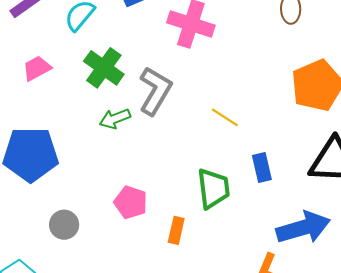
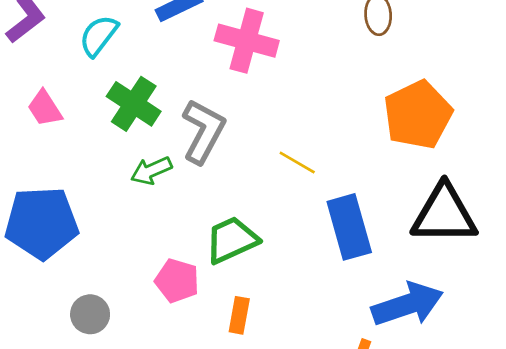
pink trapezoid: (37, 68) -> (45, 108), turned -92
blue rectangle: (262, 168) -> (349, 227), size x1.6
green trapezoid: (213, 189) -> (232, 240), moved, turned -105

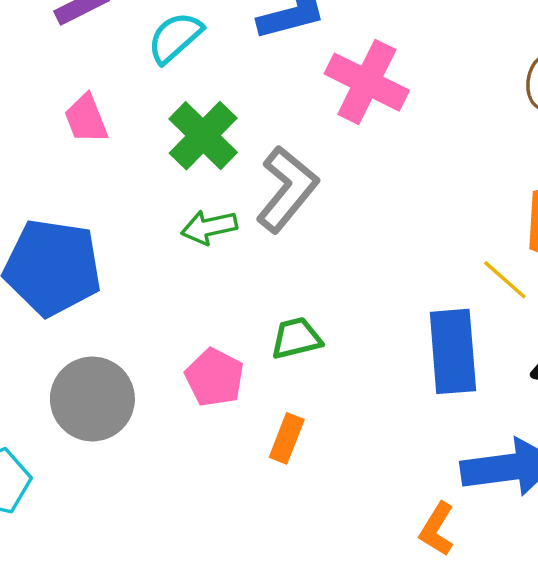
yellow line: (297, 162) -> (505, 280), moved
green trapezoid: (232, 240) -> (296, 338), size x0.7
gray circle: (90, 314) -> (92, 399), size x1.6

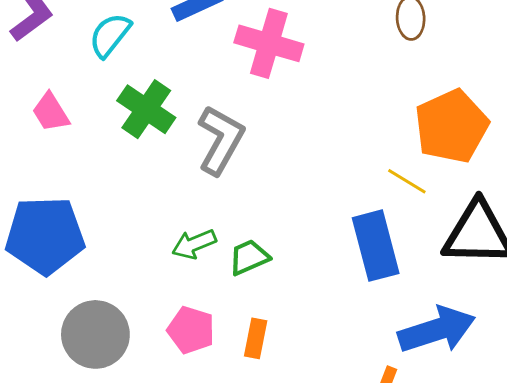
green arrow: (209, 227) -> (194, 244), moved
pink pentagon: (215, 377) -> (191, 330), moved

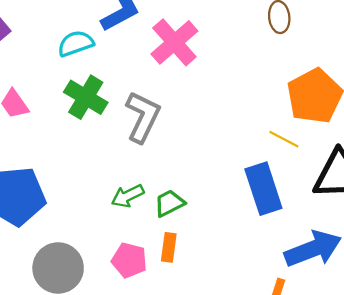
cyan semicircle: (110, 35) -> (76, 43), moved, turned 36
pink cross: (269, 43) -> (174, 42), turned 36
orange rectangle: (256, 338) -> (169, 247), moved

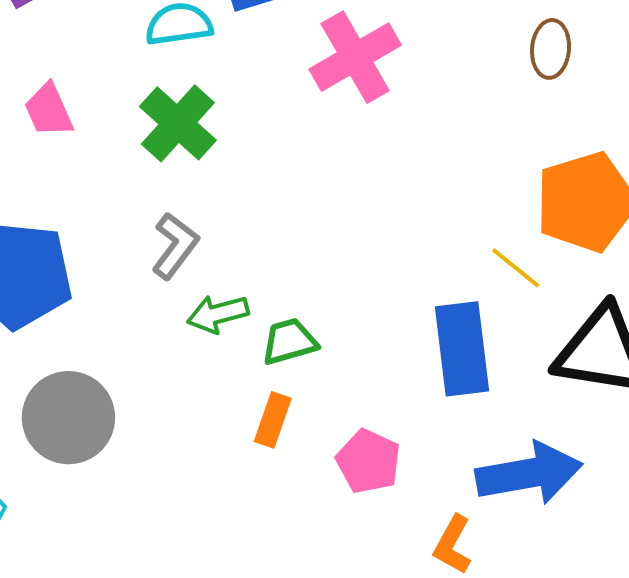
gray L-shape: (143, 117) -> (175, 246), moved, size x0.7
pink pentagon: (129, 260) -> (368, 461), moved

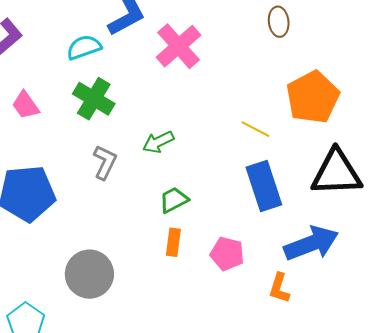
yellow line: (516, 268) -> (256, 129), moved
green arrow: (218, 314) -> (158, 142), moved
gray circle: (68, 418) -> (89, 274), moved

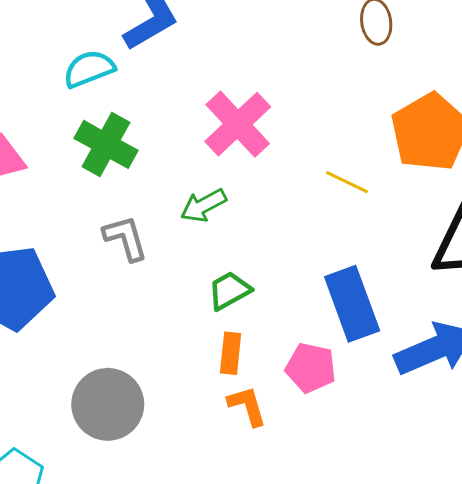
pink cross: (178, 46) -> (238, 124), moved
gray L-shape: (105, 162) -> (125, 238), turned -40
blue rectangle: (264, 186) -> (352, 304), moved
orange L-shape: (279, 288) -> (247, 406), moved, turned 148

